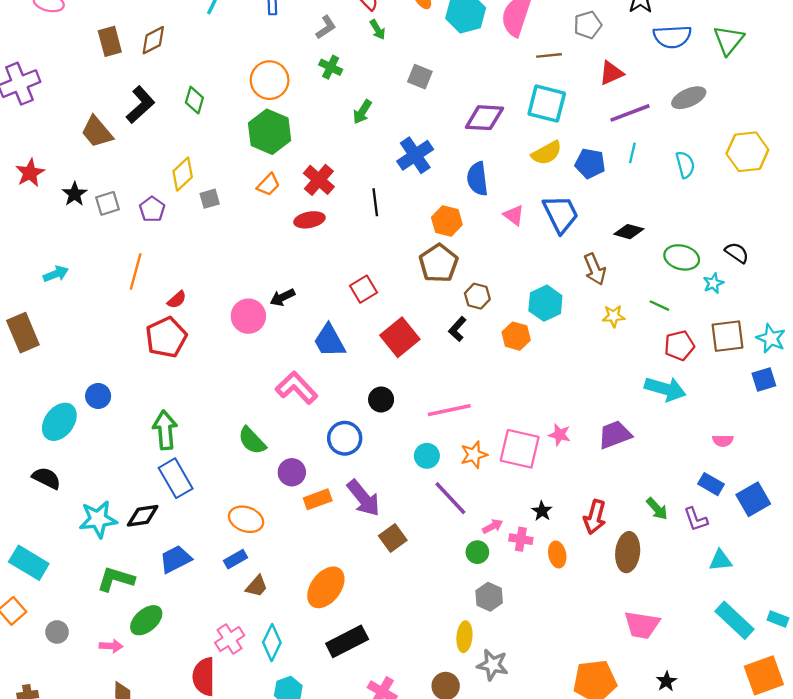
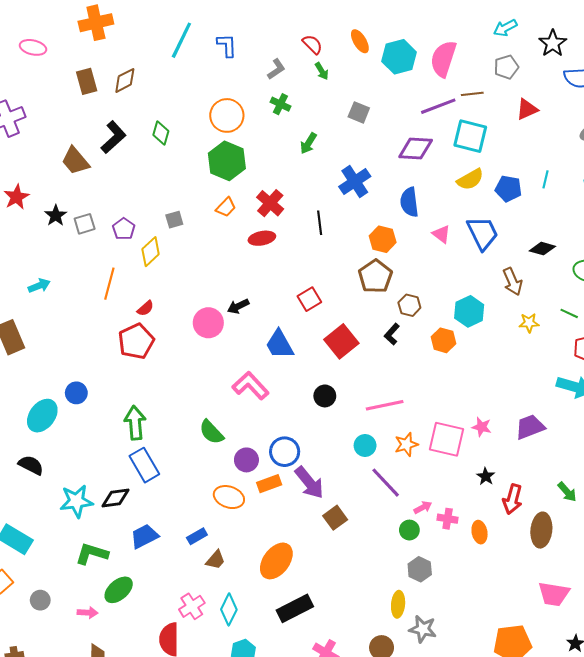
purple line: (630, 113) -> (438, 106), moved
yellow diamond: (183, 174) -> (151, 252), moved
blue circle: (345, 438) -> (285, 452), moved
black star: (542, 511) -> (486, 476), moved
orange ellipse: (246, 519) -> (229, 497), moved

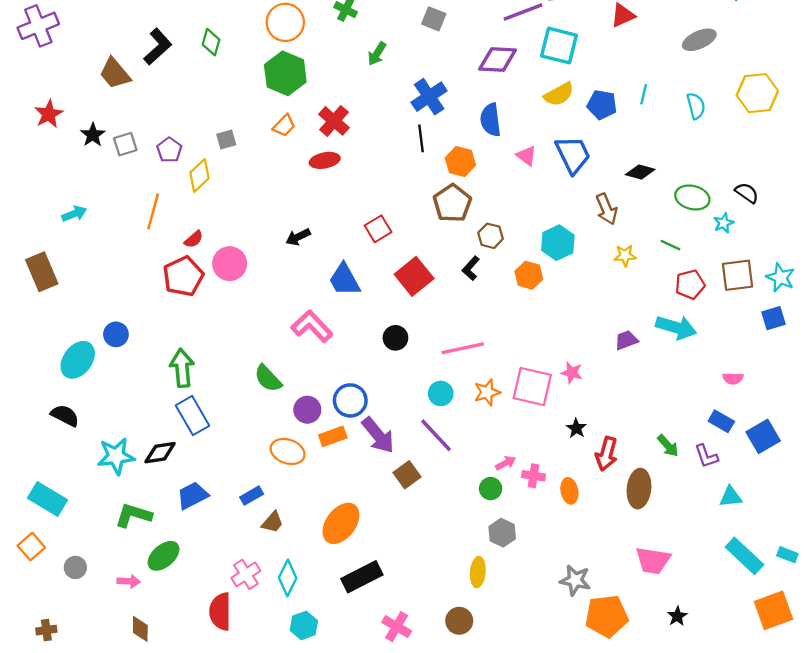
black line: (320, 223) -> (421, 138), moved
pink circle: (208, 323) -> (230, 264), moved
purple trapezoid: (530, 427) -> (626, 340), moved, size x0.7
purple line: (386, 483) -> (436, 435), moved
gray star: (423, 629) -> (575, 580), moved

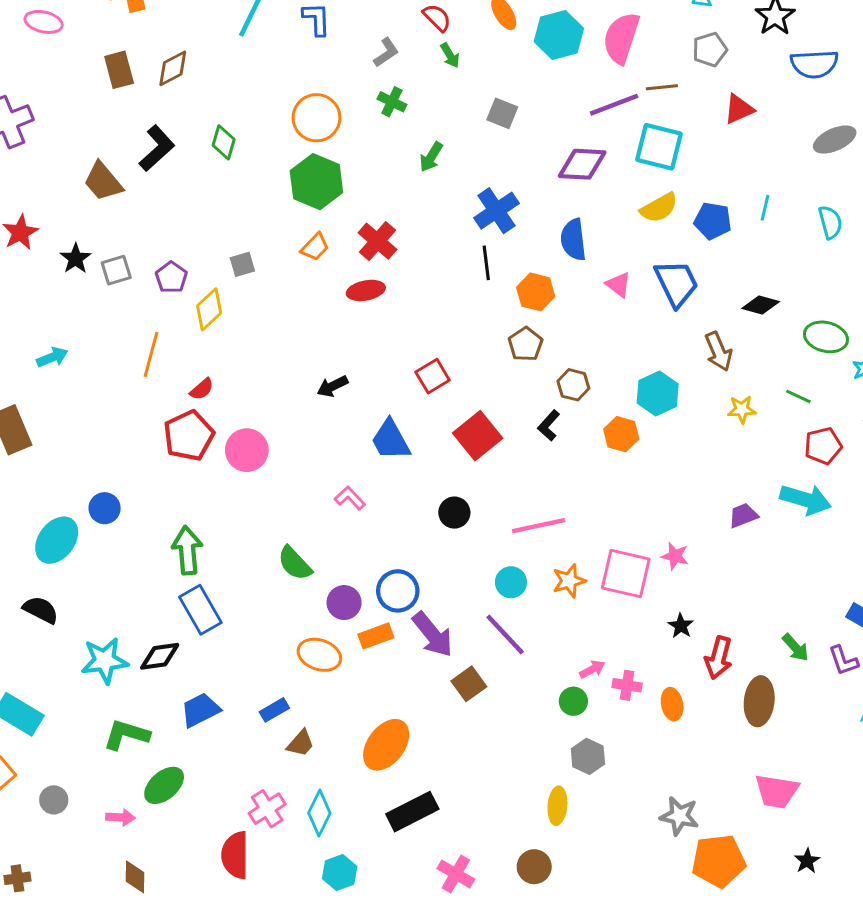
brown pentagon: (452, 203) -> (525, 344), size x0.7
pink circle: (230, 264) -> (247, 450), moved
pink L-shape: (312, 326) -> (350, 498), size x0.6

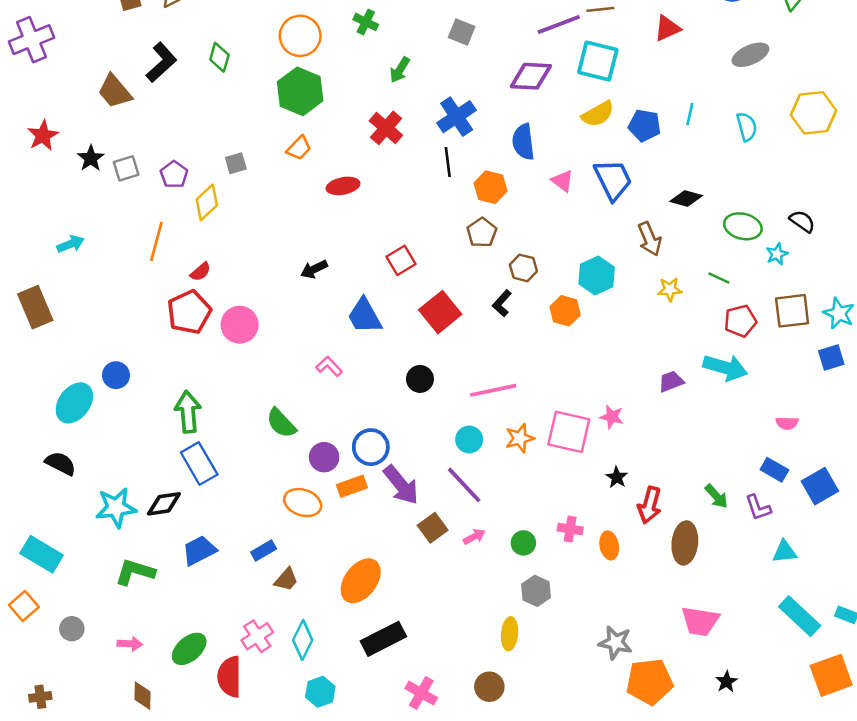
red cross: (377, 241) -> (386, 128), moved
pink arrow: (592, 669) -> (474, 537), moved
green ellipse: (164, 785) -> (189, 649), moved

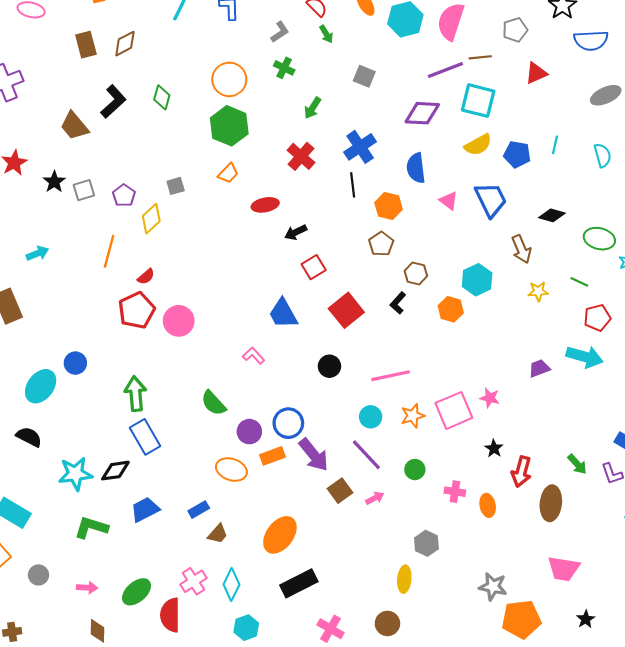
black arrow: (314, 269) -> (296, 232), moved
pink square: (569, 432) -> (454, 410), turned -36
green circle: (523, 543) -> (415, 470), moved

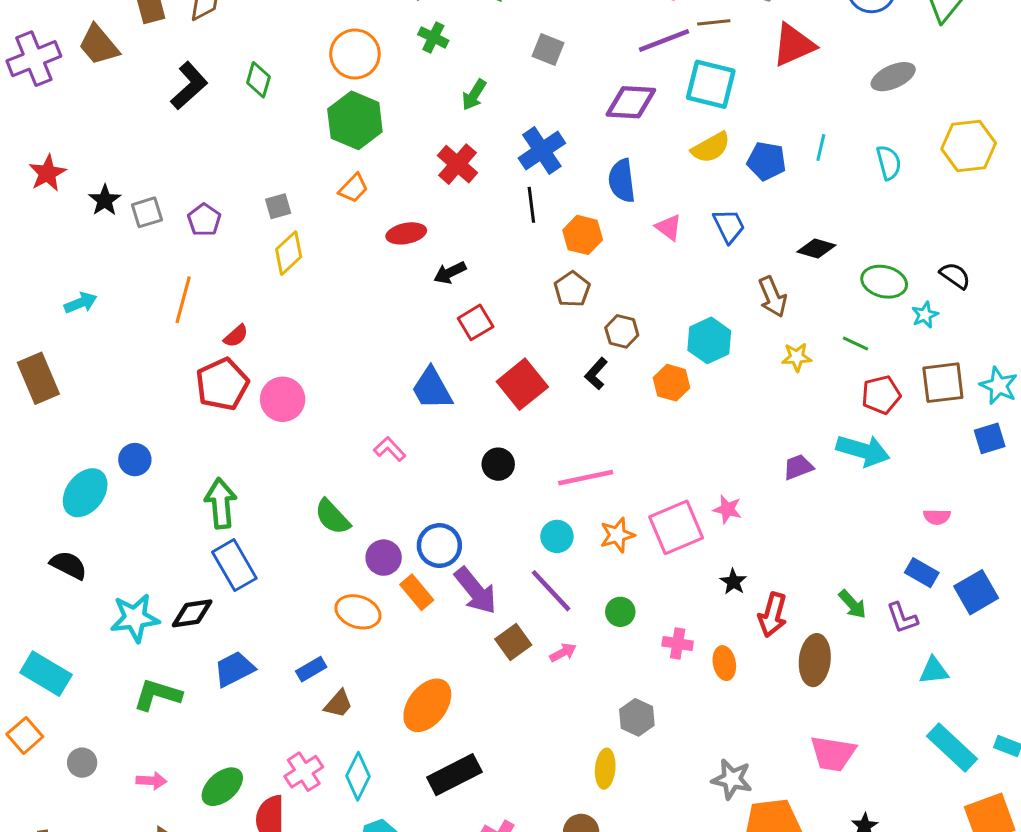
red triangle: (536, 73) -> (794, 45), size x1.4
brown trapezoid: (74, 126) -> (99, 45), moved
blue trapezoid: (491, 200) -> (729, 226), size x0.7
yellow diamond: (151, 219) -> (289, 253), moved
orange rectangle: (273, 456) -> (417, 592), turned 70

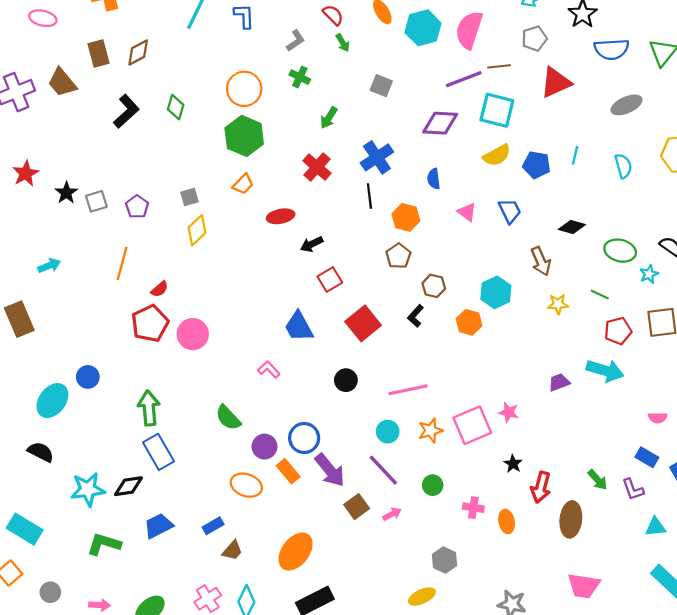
blue semicircle: (622, 181) -> (434, 179), size x0.7
yellow ellipse: (605, 769) -> (422, 597), turned 60

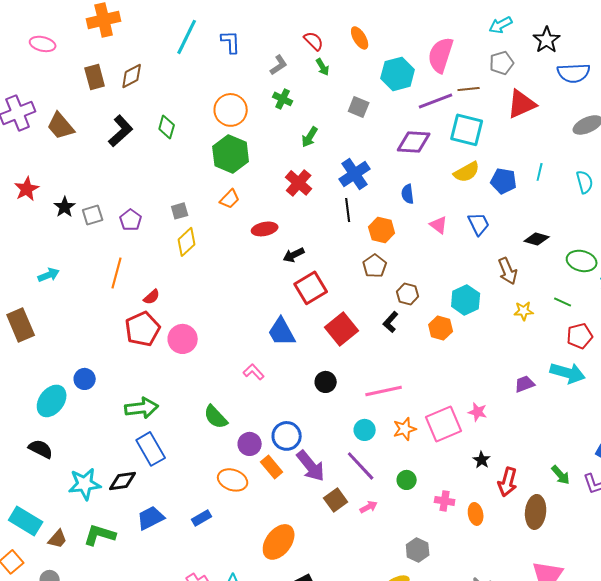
cyan hexagon: (423, 28) -> (398, 74), moved
brown trapezoid: (62, 82) -> (61, 126), moved
red square: (330, 279) -> (311, 288), size x1.4
green arrow: (149, 408) -> (142, 408), turned 88
brown trapezoid: (232, 550) -> (58, 539), moved

